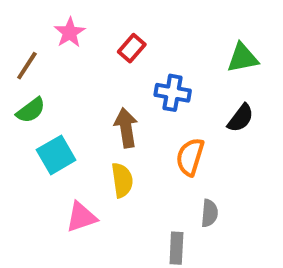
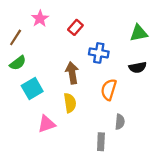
black semicircle: (241, 118) -> (138, 67), turned 42

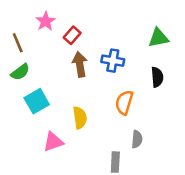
red rectangle: (75, 27) -> (72, 35), moved
brown line: (16, 37) -> (18, 43), turned -56
black semicircle: (138, 67) -> (157, 77), turned -84
brown arrow: (72, 73) -> (80, 64), moved

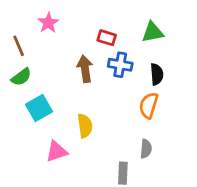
red rectangle: (72, 35) -> (107, 38), moved, turned 66
green triangle: (158, 38) -> (153, 32), moved
black semicircle: (157, 77) -> (157, 74), moved
orange semicircle: (124, 102) -> (149, 105), moved

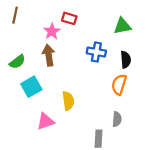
pink star: (48, 23) -> (52, 31), moved
red rectangle: (107, 38) -> (69, 18), moved
brown line: (19, 46) -> (15, 15), moved, turned 35
brown arrow: (85, 69) -> (49, 55), moved

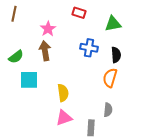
red rectangle: (69, 18) -> (79, 13), moved
cyan square: (31, 87) -> (29, 80), turned 30
pink triangle: (45, 121) -> (64, 118), moved

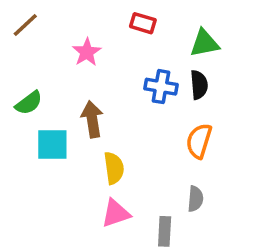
brown line: (14, 14) -> (25, 25), turned 35
brown arrow: (45, 51) -> (92, 119), moved
black semicircle: (116, 55) -> (199, 85), moved

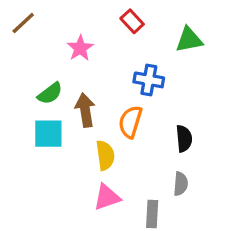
red rectangle: (143, 23) -> (132, 21), turned 30
black semicircle: (199, 85) -> (184, 139), moved
green semicircle: (29, 103) -> (50, 93), moved
orange semicircle: (199, 141) -> (130, 122), moved

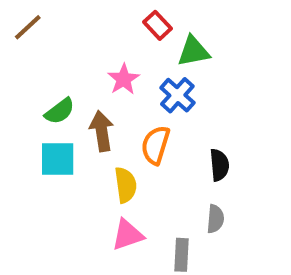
green triangle: (189, 40) -> (193, 51), moved
pink star: (80, 48) -> (124, 79), moved
blue cross: (149, 80) -> (177, 95), turned 32

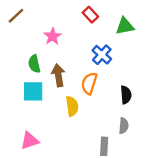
green triangle: (193, 51) -> (125, 26), moved
pink star: (124, 79) -> (53, 36), moved
green semicircle: (60, 111) -> (34, 64), turned 114
pink triangle: (128, 235) -> (30, 141), moved

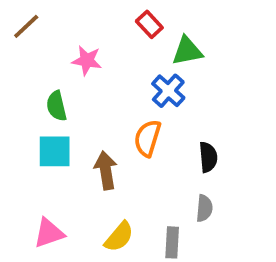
green triangle: (125, 26) -> (187, 51), moved
pink star: (53, 36) -> (87, 60), turned -30
brown arrow: (58, 75) -> (106, 170), moved
yellow semicircle: (72, 106) -> (119, 237), moved, turned 48

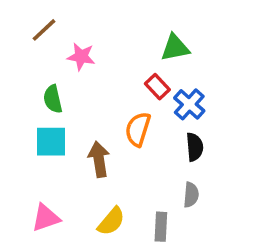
red rectangle: (149, 24) -> (157, 87), moved
brown line: (26, 26) -> (44, 30), moved
blue cross: (168, 91) -> (189, 104), moved

